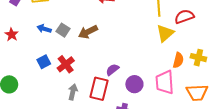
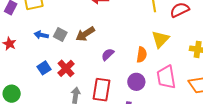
yellow triangle: (165, 33) -> (160, 39), moved
orange semicircle: (178, 60) -> (142, 55), moved
purple semicircle: (112, 70) -> (108, 54), moved

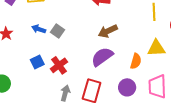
brown arrow: (85, 34) -> (108, 31), moved
yellow triangle: (160, 39) -> (156, 48), turned 36
purple semicircle: (108, 54) -> (102, 57), size x1.6

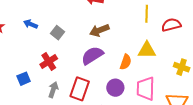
gray square: (58, 31) -> (57, 33), moved
blue square: (37, 62) -> (24, 79), moved

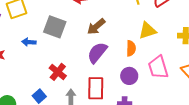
gray square: (57, 33) -> (55, 27), moved, size x1.6

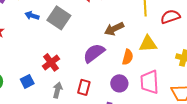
brown arrow: (96, 26) -> (114, 29), moved
blue arrow: (29, 42) -> (32, 16), moved
red rectangle: (96, 88) -> (84, 87), size x0.7

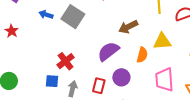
blue square: (27, 81) -> (52, 81), moved, turned 32
purple circle: (119, 83) -> (121, 77), moved

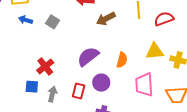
gray square: (73, 17) -> (52, 22), size x0.6
brown arrow: (128, 27) -> (106, 19), moved
yellow triangle: (162, 41) -> (155, 51), moved

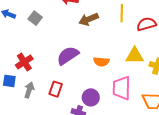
orange semicircle: (122, 60) -> (101, 62), turned 77
purple circle: (101, 83) -> (91, 97), moved

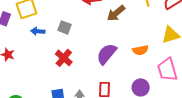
red cross: (24, 62) -> (64, 58), moved

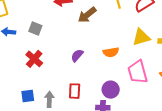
purple semicircle: (107, 54) -> (77, 55), size x0.6

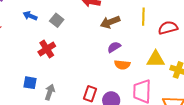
purple semicircle: (77, 55) -> (114, 47), moved
red rectangle: (75, 91) -> (90, 94), moved

